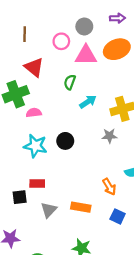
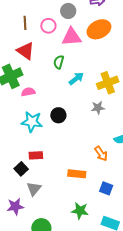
brown line: (25, 34) -> (25, 23), moved
black square: (20, 197) -> (21, 169), turned -32
gray triangle: (49, 210) -> (34, 189), moved
blue square: (118, 216) -> (106, 188), moved

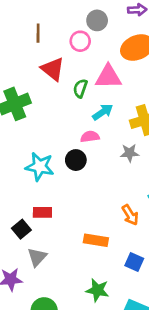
pink circle: (48, 26) -> (80, 41), moved
pink triangle: (72, 37) -> (108, 77), moved
red triangle: (26, 51) -> (53, 69), moved
pink semicircle: (28, 92) -> (90, 137), moved

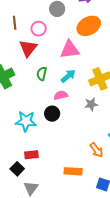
pink circle: (80, 41) -> (39, 29), moved
red triangle: (53, 69) -> (28, 48), turned 36
green semicircle: (80, 88) -> (42, 74), moved

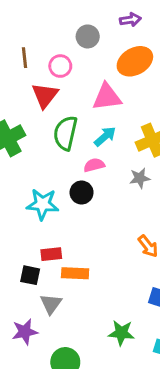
green semicircle: (42, 74) -> (65, 133), size x1.6
black square: (17, 169) -> (30, 275), turned -32
orange rectangle: (73, 171) -> (75, 273), moved

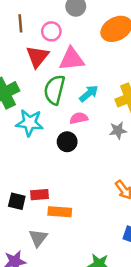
pink triangle: (107, 97) -> (72, 59), moved
cyan star: (43, 204) -> (30, 123), moved
black square: (30, 275) -> (17, 201), moved

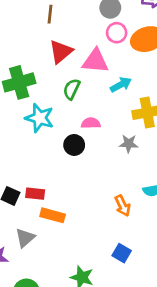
pink circle: (51, 31) -> (117, 33), moved
green semicircle: (54, 90) -> (72, 89), size x0.7
cyan arrow: (89, 93) -> (121, 85), moved

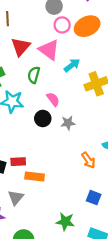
pink triangle: (95, 61) -> (49, 50), turned 40
pink semicircle: (91, 123) -> (53, 99), turned 64
gray star: (129, 144) -> (68, 123), moved

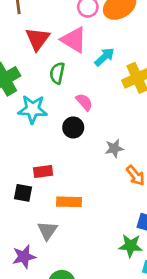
gray star: (68, 123) -> (114, 148), moved
red rectangle: (18, 162) -> (43, 171), moved
green star: (65, 222) -> (131, 246), moved

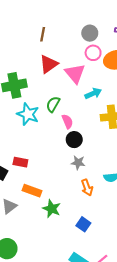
green semicircle: (57, 73) -> (53, 104), moved
black circle: (73, 127) -> (74, 140), moved
green star: (131, 246) -> (52, 209), moved

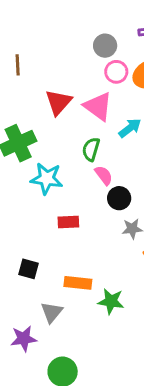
brown line: (43, 34) -> (18, 65), moved
green semicircle: (53, 104) -> (91, 149), moved
red rectangle: (20, 162) -> (68, 222), moved

